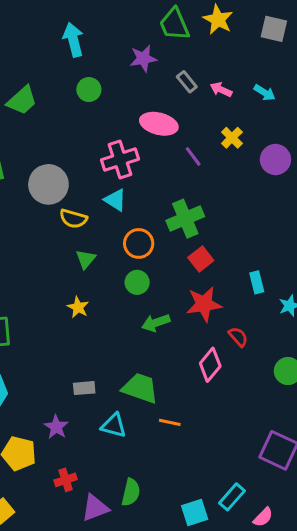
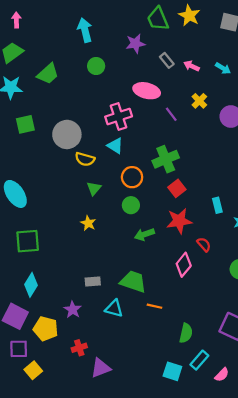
green semicircle: (131, 492) -> (186, 333), moved
cyan square: (195, 512) -> (172, 371), turned 36

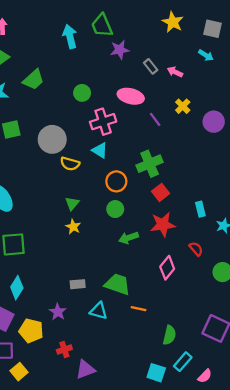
green trapezoid: (158, 19) -> (102, 25), moved
green circle: (96, 66) -> (82, 93), moved
cyan arrow: (223, 68) -> (206, 55), moved
green triangle: (94, 188) -> (72, 204), moved
red semicircle: (204, 244) -> (196, 249), moved

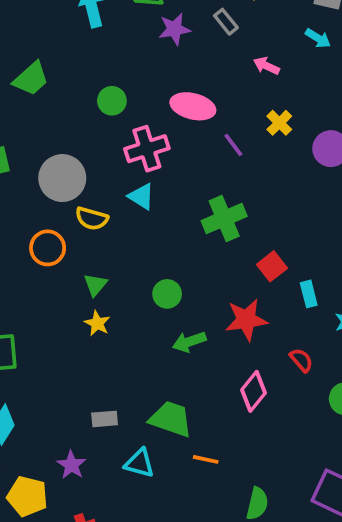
gray rectangle: (151, 66) -> (226, 22), moved
orange circle: (116, 181) -> (48, 248), moved
red square: (161, 192) -> (272, 266), moved

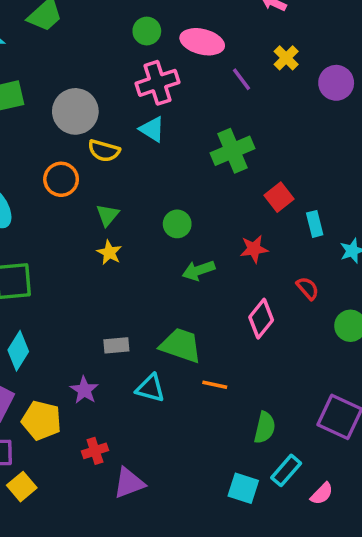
green circle: (112, 101) -> (147, 31), moved
red star: (246, 320) -> (254, 249), size x0.7

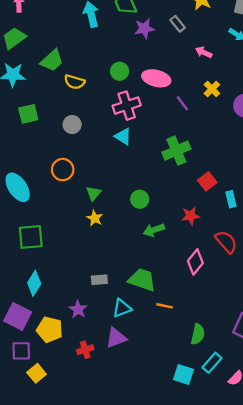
gray circle: (75, 111) -> (72, 125), size x0.6
yellow semicircle: (104, 151) -> (75, 82), moved
red semicircle: (308, 288) -> (226, 242), size x1.5
cyan triangle: (150, 388) -> (122, 308), turned -36
purple triangle: (129, 483) -> (116, 338), moved

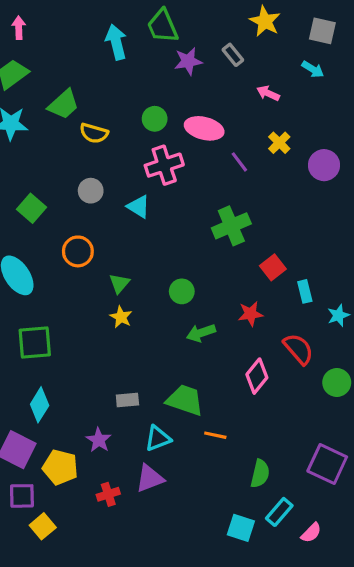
green square: (28, 114) -> (32, 208), moved, turned -36
cyan triangle: (123, 136) -> (139, 207), moved

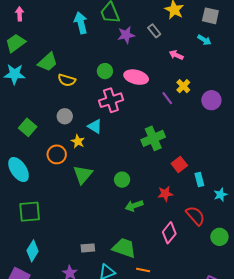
purple line: (239, 162) -> (167, 98), moved
green triangle: (119, 283) -> (83, 175), size x1.5
yellow star: (121, 317) -> (78, 141), moved

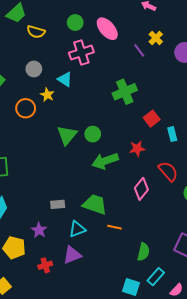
pink ellipse: (136, 77) -> (107, 29), turned 35
green triangle: (83, 175) -> (67, 135), moved
green arrow: (134, 206) -> (105, 161), size x1.4

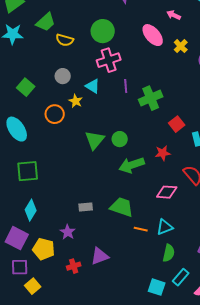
green circle: (75, 23) -> (103, 31), size x1.5
pink ellipse: (107, 29) -> (153, 35), moved
purple line: (139, 50) -> (126, 86), moved, turned 32
pink diamond: (141, 189) -> (167, 192), turned 55
cyan triangle: (77, 229) -> (165, 227), moved

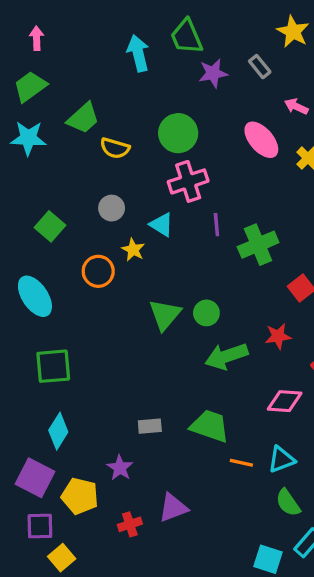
green semicircle: (169, 253) -> (288, 503), turned 132

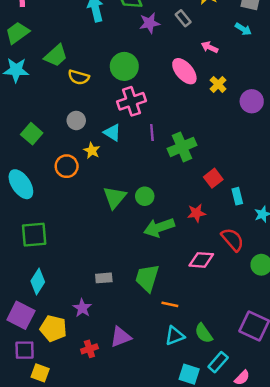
green trapezoid: (210, 426) -> (147, 278), turned -92
cyan triangle: (281, 459) -> (175, 336), moved
yellow square: (62, 558) -> (40, 373), turned -30

